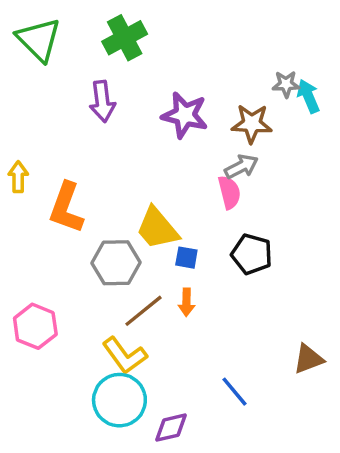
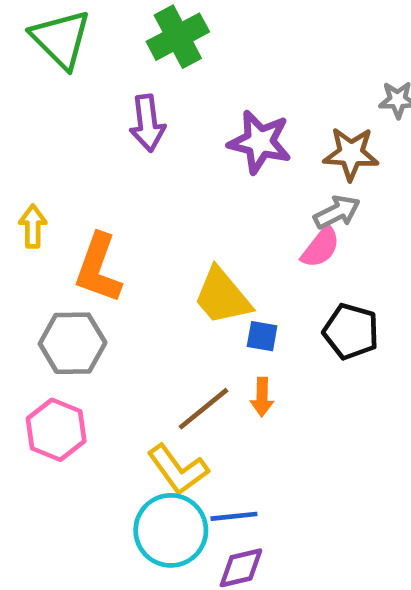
pink semicircle: (229, 192) -> (321, 247), turned 52
gray hexagon: (116, 263) -> (73, 343), moved
blue line: (235, 392) -> (234, 516), moved, turned -56

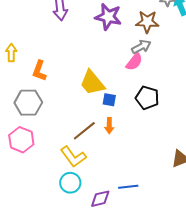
orange L-shape: (98, 268) -> (39, 71), size x0.7
blue line: (234, 516) -> (128, 187), moved
cyan circle: (171, 530) -> (70, 183), size x0.7

